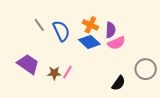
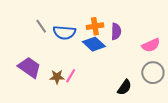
orange cross: (90, 25) -> (95, 26), turned -35
blue semicircle: (61, 31) -> (64, 33), turned 120
pink semicircle: (117, 43) -> (151, 45), moved

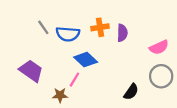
blue diamond: (94, 44) -> (86, 60), moved
brown star: (57, 77) -> (60, 95), moved

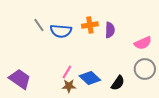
blue diamond: (86, 60) -> (90, 78), moved
purple trapezoid: (31, 71) -> (20, 79), moved
brown star: (60, 95) -> (69, 86), moved

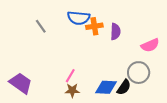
blue semicircle: (61, 31) -> (79, 18), moved
gray circle: (145, 69) -> (139, 73), moved
blue diamond: (90, 78) -> (106, 87), moved, turned -40

